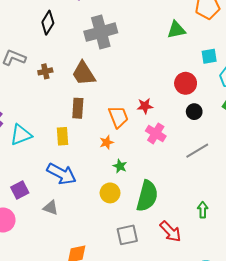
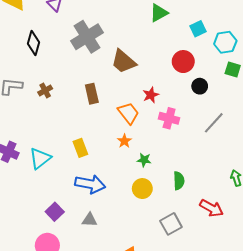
brown trapezoid: (84, 74) -> (123, 61), moved
brown rectangle: (78, 108) -> (92, 94), moved
green semicircle: (147, 196) -> (179, 181), size x0.6

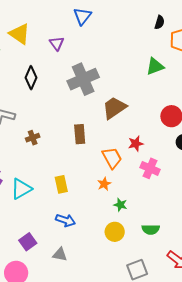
brown trapezoid: (123, 61) -> (114, 108), turned 96
brown cross: (45, 90) -> (33, 138), moved
green semicircle: (179, 181) -> (151, 229), turned 84
blue arrow: (90, 184) -> (66, 220), size x0.7

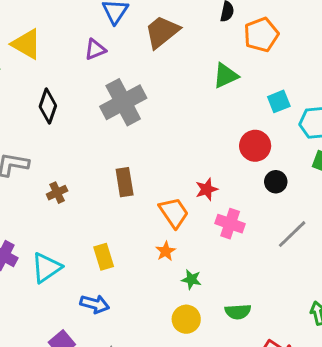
purple triangle: (57, 43) -> (95, 49), moved, turned 49
brown trapezoid: (114, 108) -> (162, 32), moved
blue arrow: (66, 220) -> (95, 304), moved

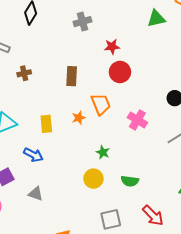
gray cross: (123, 102) -> (82, 22), size x0.6
red circle: (255, 146) -> (120, 72), moved
red star: (207, 189) -> (112, 47), moved
orange star: (166, 251) -> (79, 118), moved

